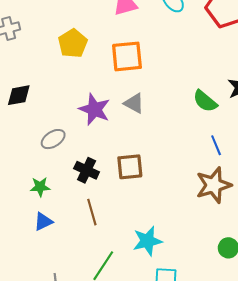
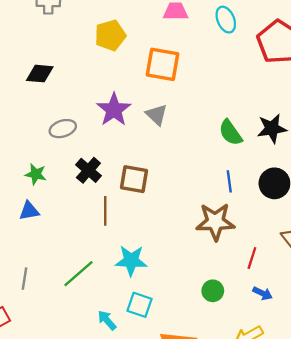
brown line: (92, 212) -> (105, 211), moved

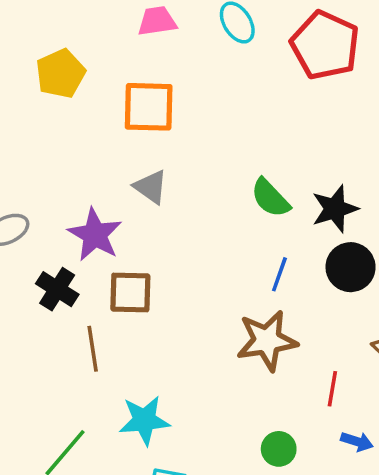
purple star: (114, 110) -> (95, 235), moved
black star: (272, 128) -> (335, 209), moved
blue line: (229, 181) -> (279, 274), turned 35

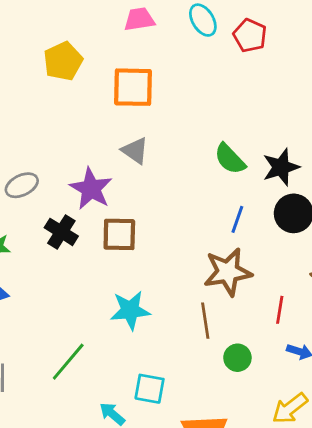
red pentagon: (325, 45) -> (250, 35), moved, size x0.6
brown line: (93, 349) -> (205, 321), moved
cyan star: (144, 420) -> (130, 310), moved

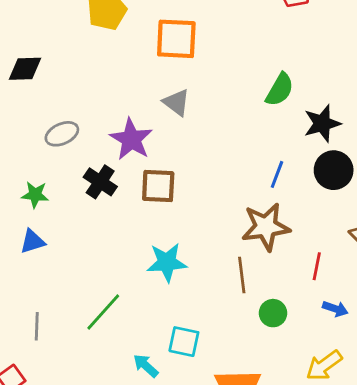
green semicircle: (230, 159) -> (280, 90), moved, turned -108

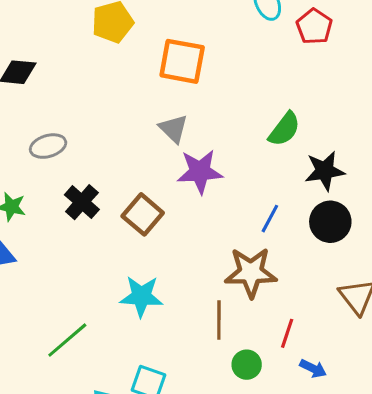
purple star: (131, 139) -> (200, 172), moved, turned 30
brown square: (158, 186) -> (143, 214), turned 30
red line: (317, 266) -> (287, 333), moved

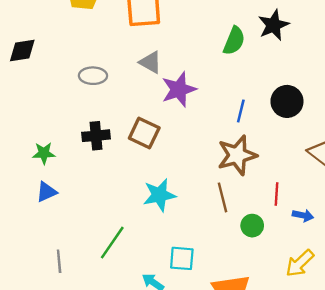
gray ellipse: (48, 146) -> (93, 76), moved, turned 32
black star: (325, 171) -> (274, 25), moved
black cross: (82, 202) -> (96, 136), turned -32

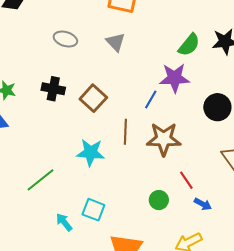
purple star: (179, 89) -> (175, 78), moved
blue line: (241, 111) -> (151, 99), moved
red line: (277, 194) -> (186, 180), turned -54
brown line: (222, 197) -> (125, 132), moved

